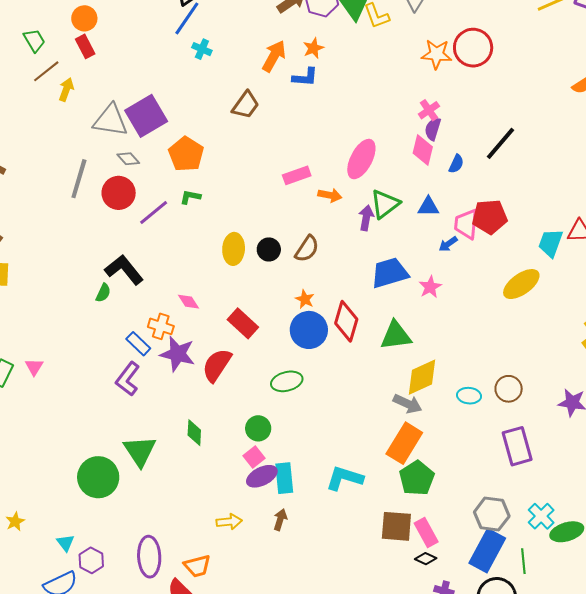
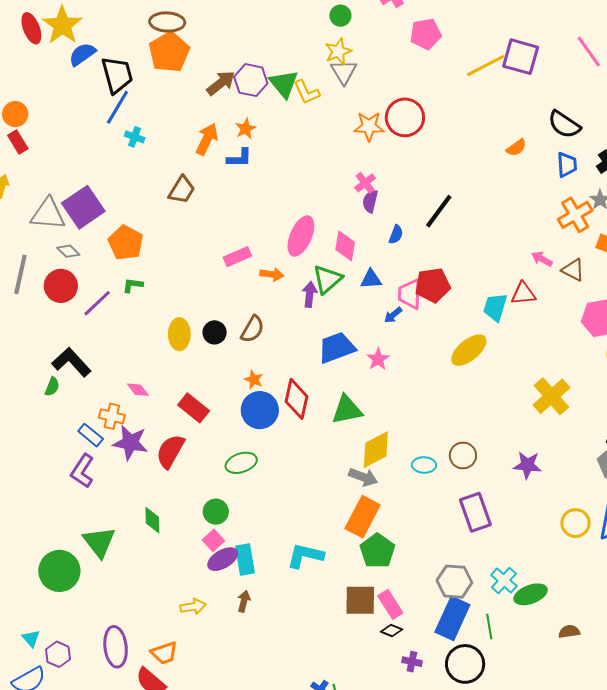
pink diamond: (423, 150) -> (345, 246), moved

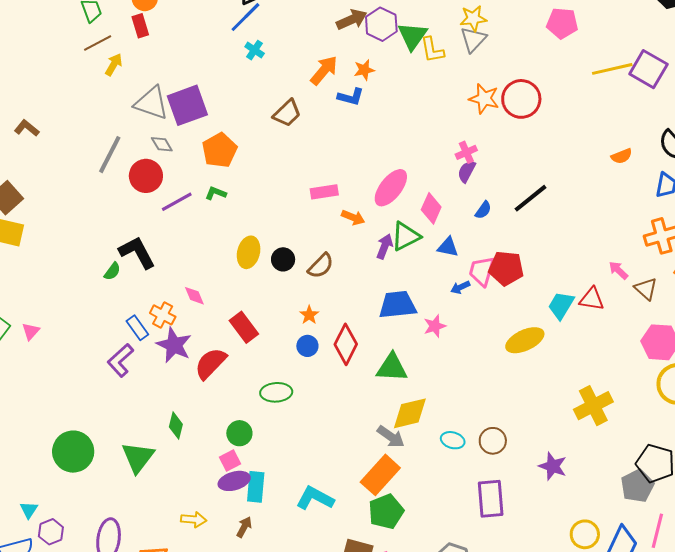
blue circle: (260, 410) -> (307, 346), size x0.6
green triangle: (99, 542) -> (138, 457), moved

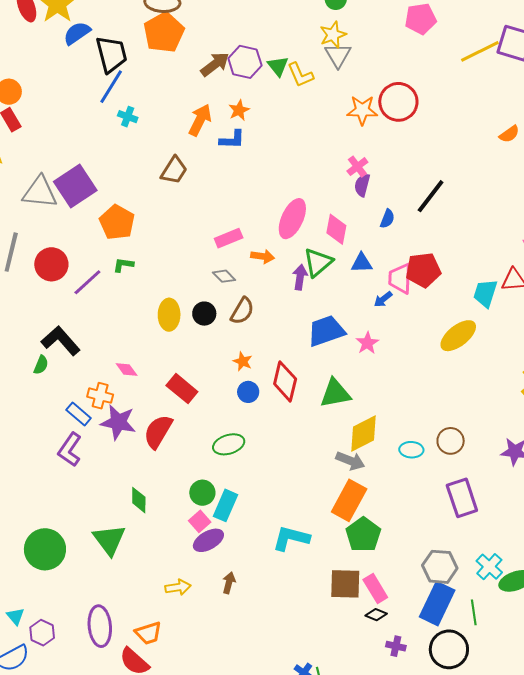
green triangle: (412, 36) -> (278, 66), size x0.7
gray diamond: (162, 144) -> (224, 276), moved
cyan rectangle: (256, 487) -> (226, 505), moved, turned 32

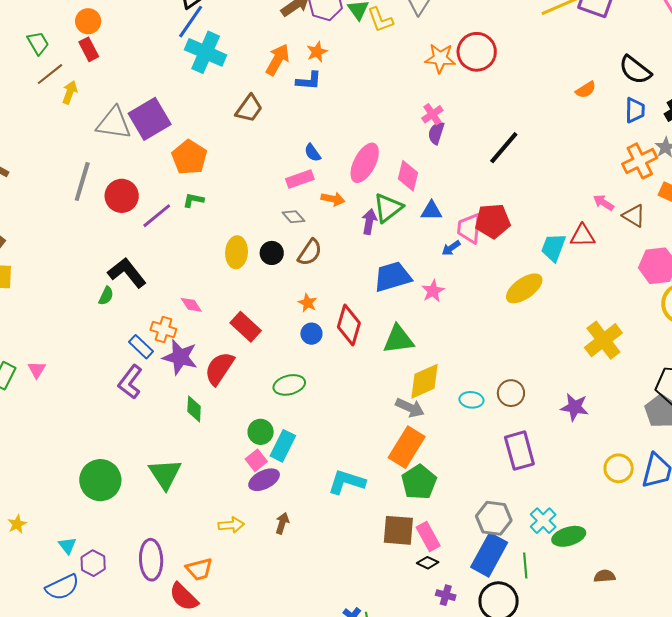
cyan cross: (128, 117) -> (206, 52), size x2.0
blue semicircle: (387, 219) -> (312, 153), moved, turned 120
green diamond: (139, 500) -> (194, 409), moved

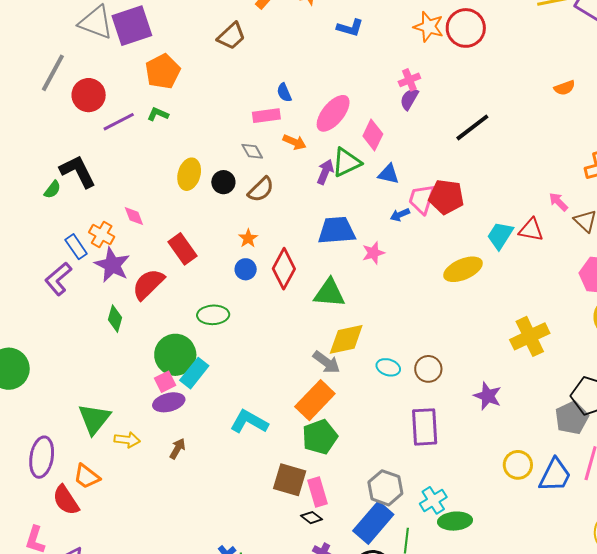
blue L-shape: (309, 81) -> (350, 28), moved
green circle: (261, 432) -> (175, 355), size x1.6
green triangle: (165, 474) -> (94, 419), moved
orange trapezoid: (199, 569) -> (87, 476), turned 40

